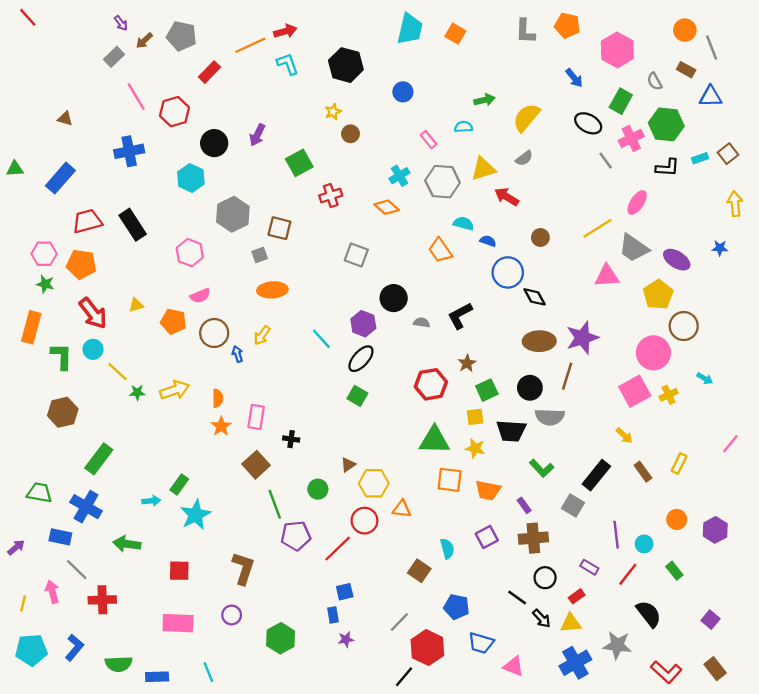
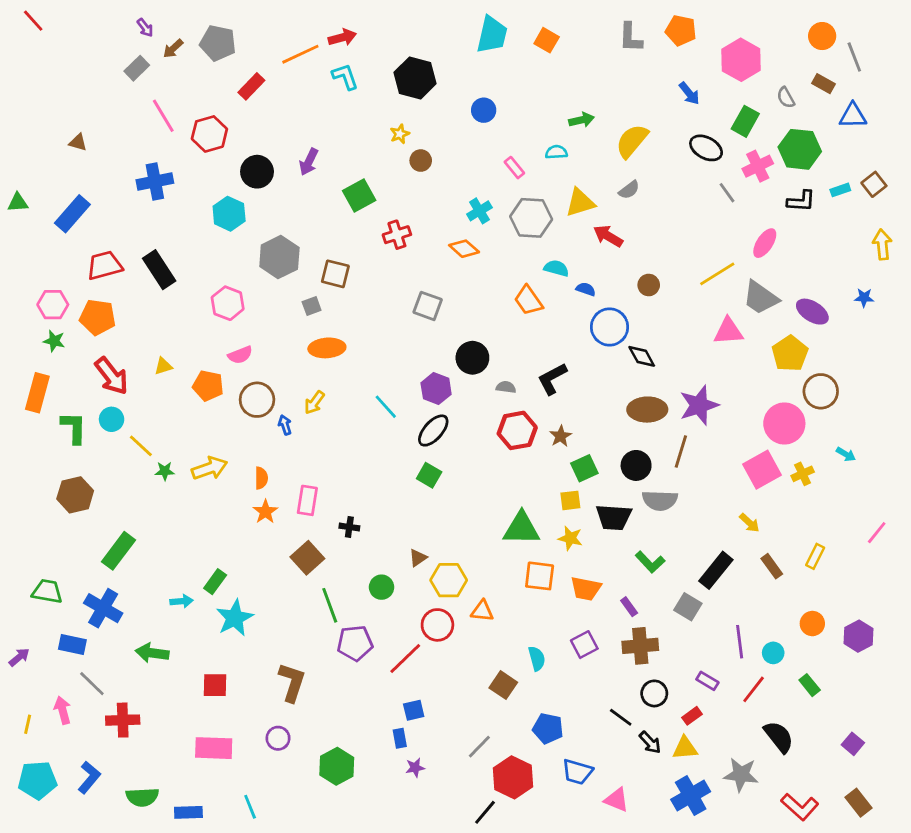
red hexagon: (431, 384) -> (517, 430), moved

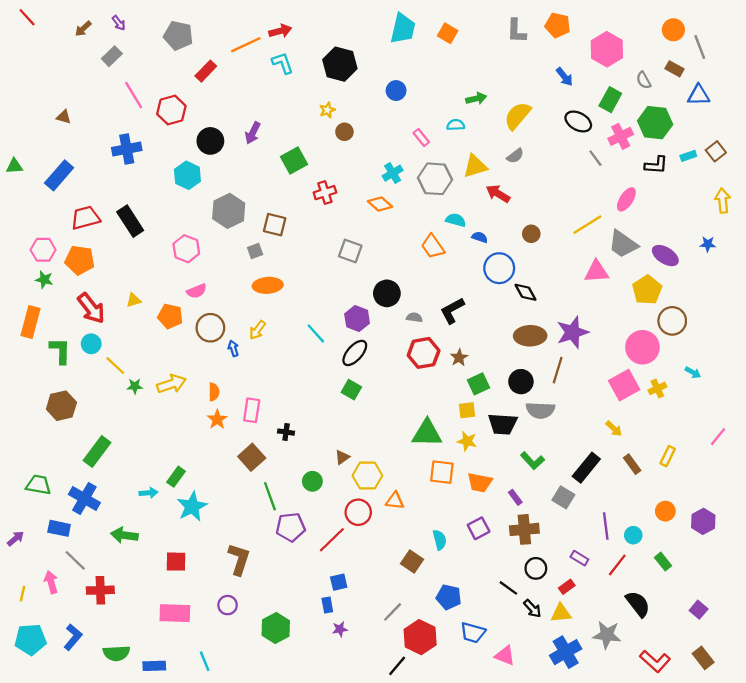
brown arrow: (173, 49) -> (83, 29), moved

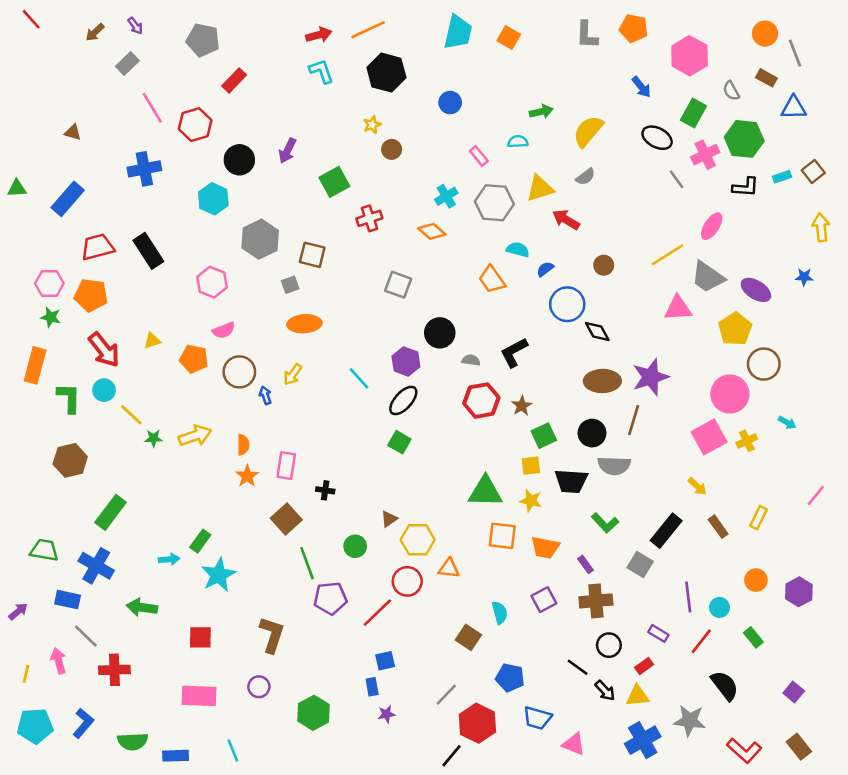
orange line: (246, 45) -> (368, 30), moved
blue semicircle: (480, 237) -> (545, 269), turned -56

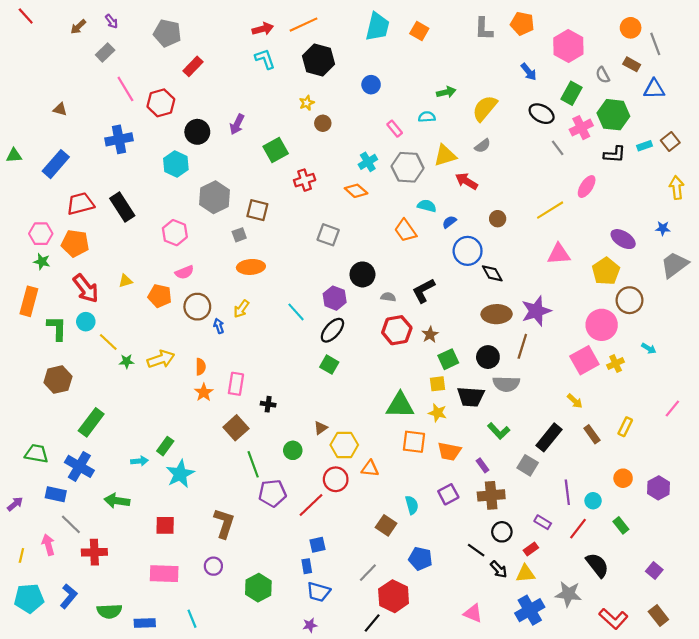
gray trapezoid: (708, 277) -> (675, 265), moved, turned 108
purple star: (386, 714) -> (310, 625), moved
blue trapezoid: (537, 718) -> (319, 592), moved

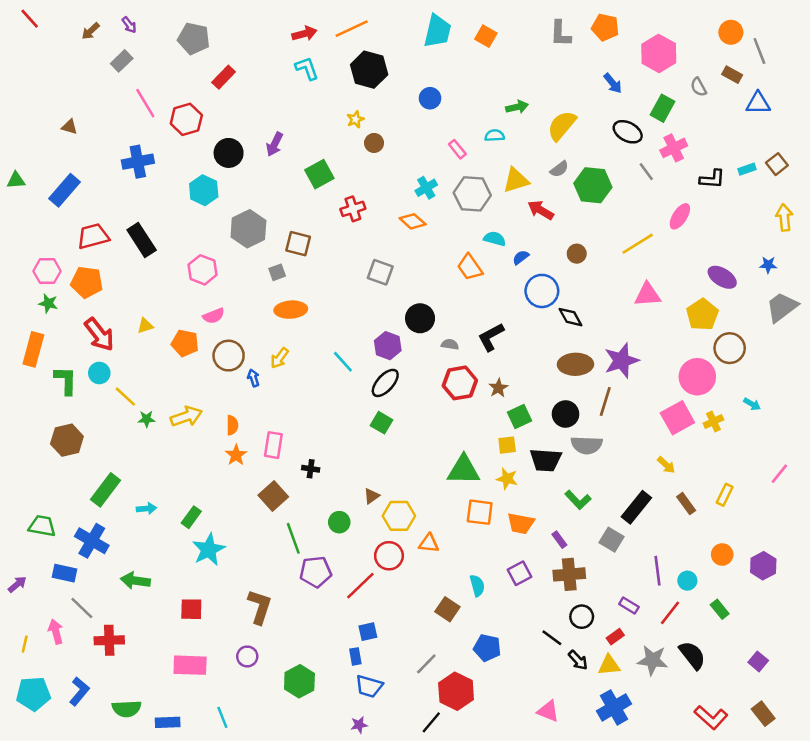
green hexagon: (613, 115) -> (593, 185), moved
cyan arrow: (139, 461) -> (147, 509), moved
gray star: (568, 594) -> (653, 660), moved

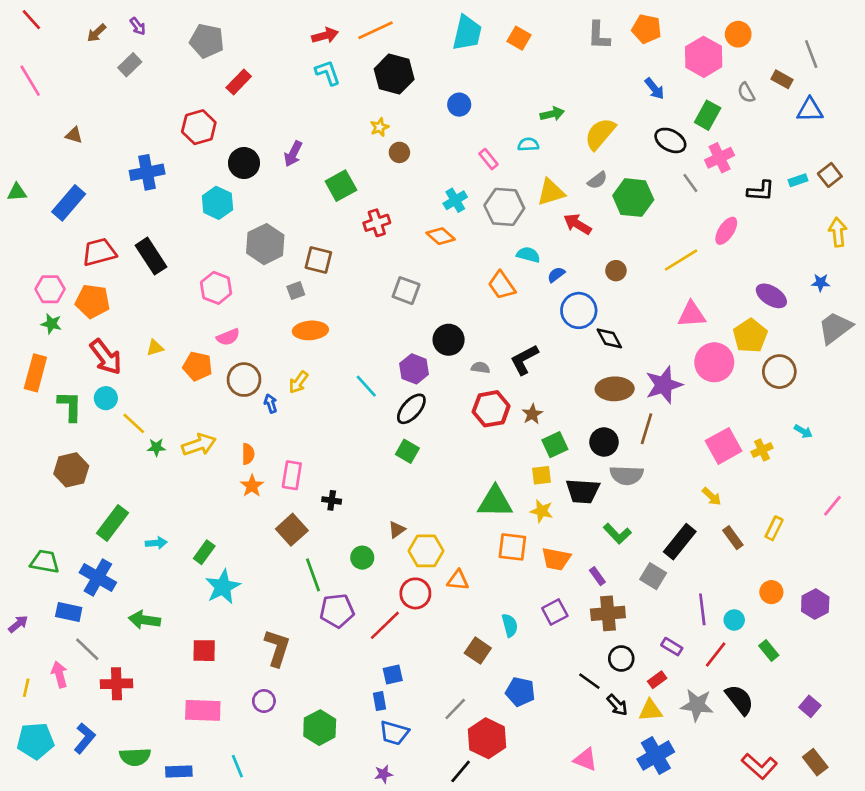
orange circle: (731, 32) -> (738, 34), moved
pink line: (145, 103) -> (30, 81), moved
pink circle: (697, 377) -> (714, 362), moved

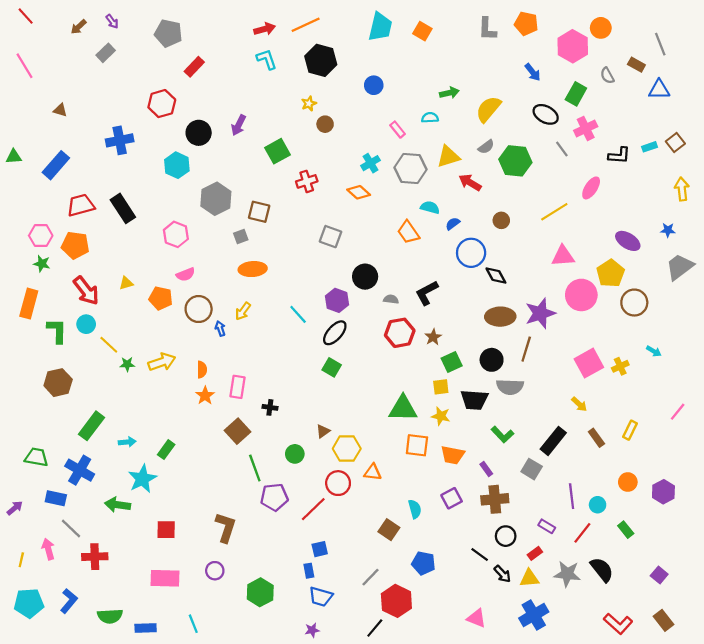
cyan star: (223, 587) -> (142, 479), moved

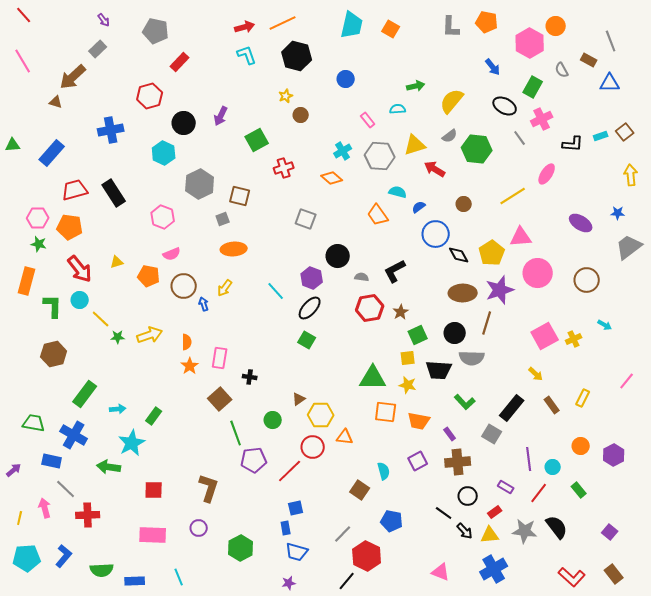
brown arrow: (79, 27) -> (73, 77), moved, size x1.8
yellow pentagon: (611, 273) -> (492, 253), moved

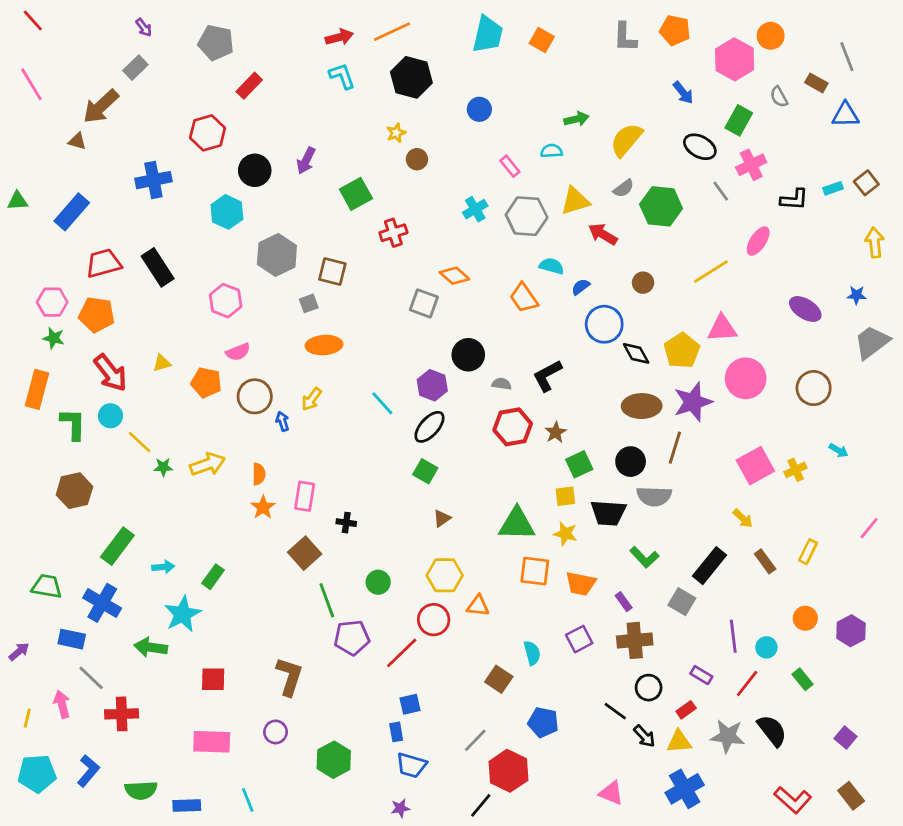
orange diamond: (332, 178) -> (454, 276), moved
brown triangle: (299, 399) -> (442, 518), moved

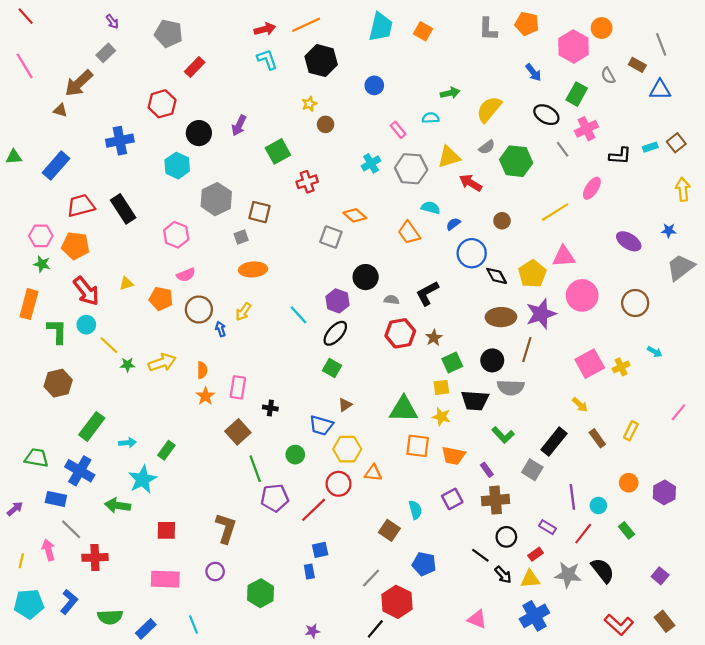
blue trapezoid: (411, 765) -> (321, 425), moved
blue rectangle: (187, 805) -> (146, 629), turned -42

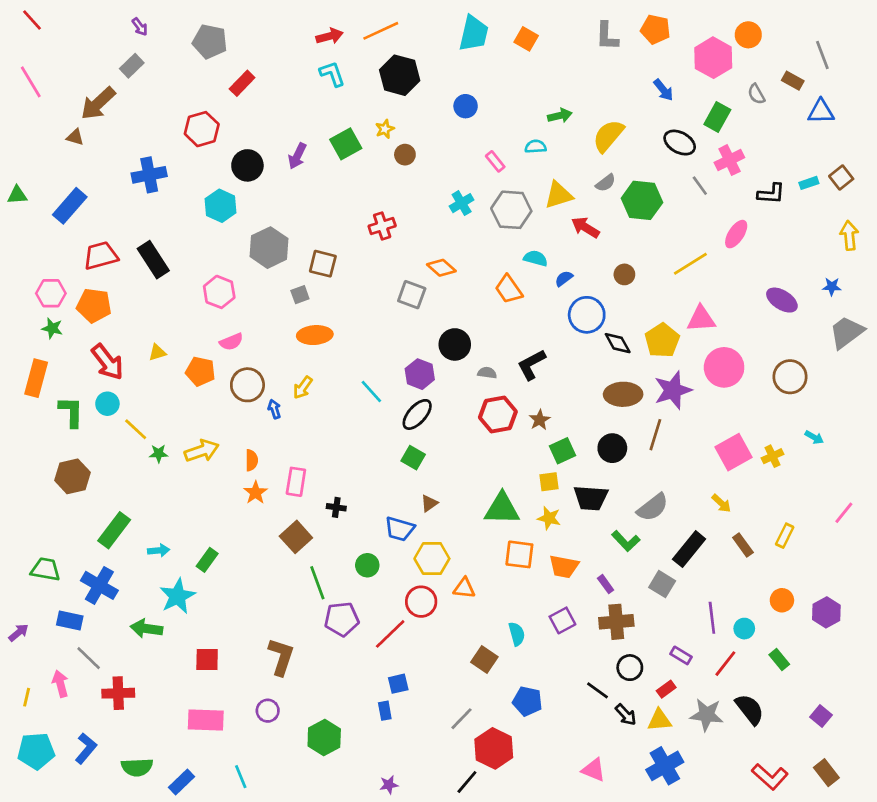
green square: (278, 151) -> (346, 144), moved
gray semicircle: (511, 387) -> (653, 507), moved, turned -40

